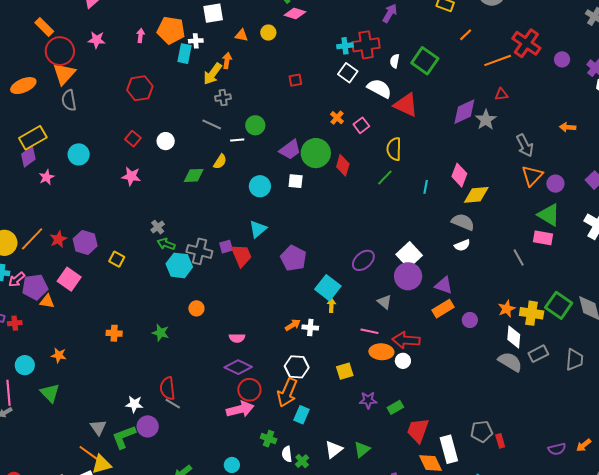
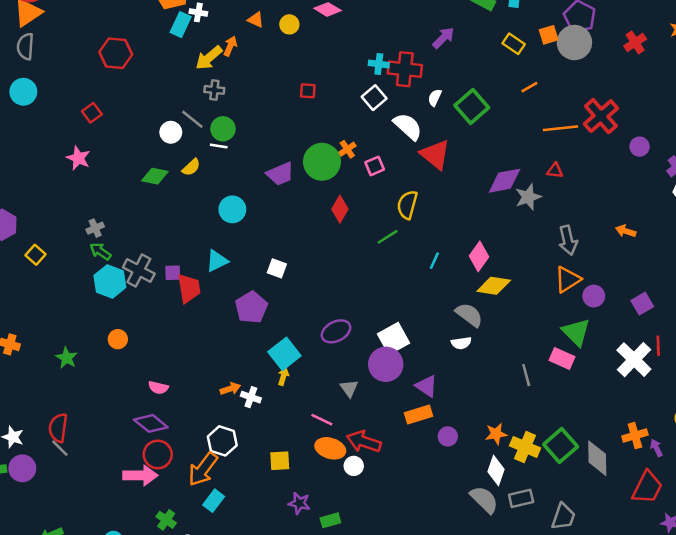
green circle: (255, 125) -> (223, 129), moved
white circle: (166, 141) -> (171, 132), moved
green circle: (316, 153) -> (322, 162), moved
cyan circle: (79, 154) -> (23, 92), moved
white square: (296, 181) -> (277, 268), moved

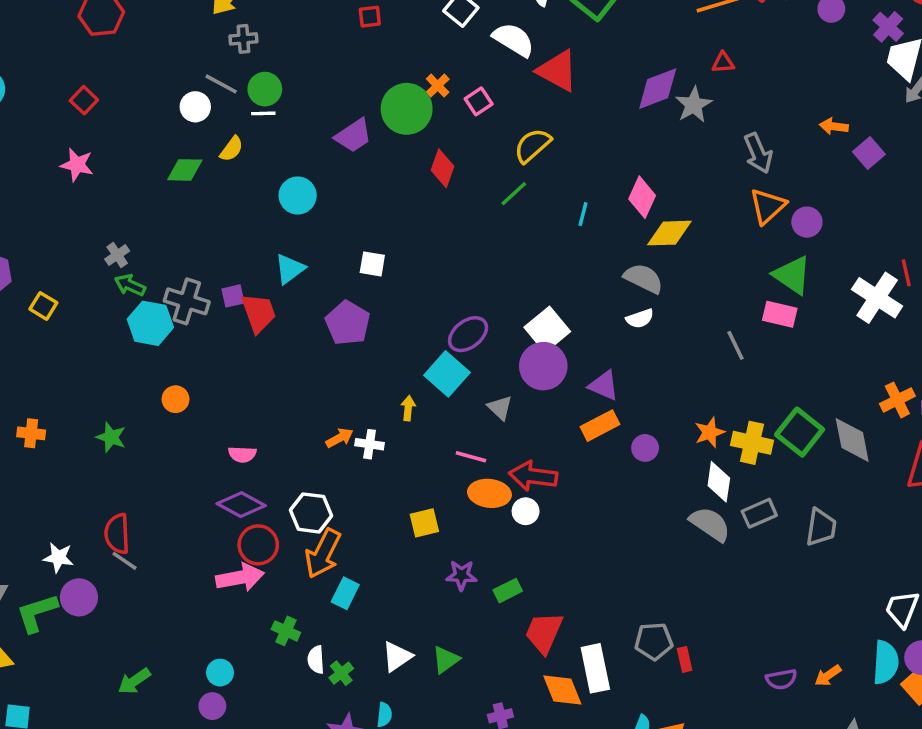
yellow semicircle: (407, 205) -> (532, 145), turned 44
purple square: (642, 304) -> (869, 153), moved
cyan square: (284, 354) -> (447, 374), moved
white hexagon: (222, 441) -> (311, 513), moved

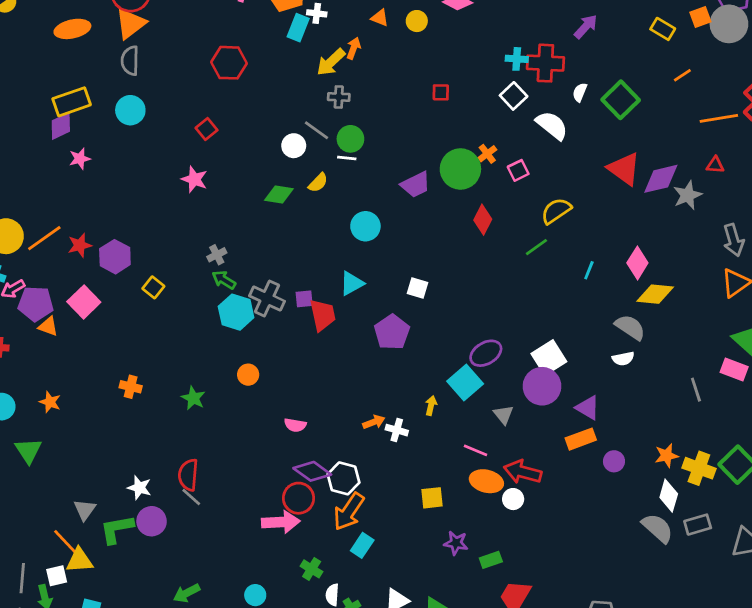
red triangle: (558, 71) -> (624, 169), moved
purple diamond: (241, 505) -> (312, 471), moved

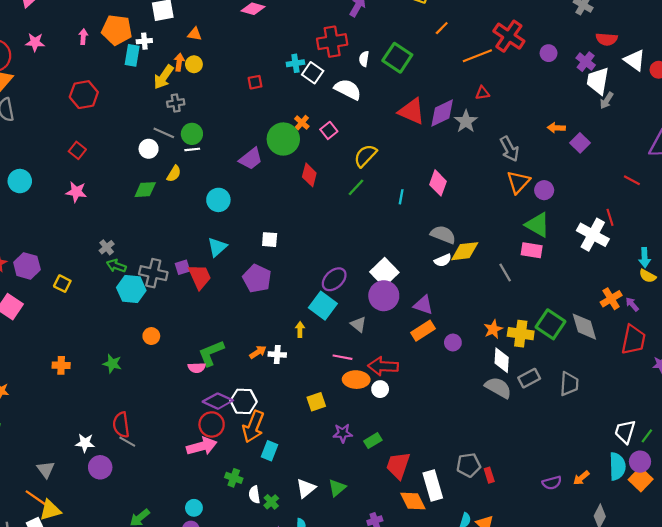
yellow circle: (417, 21) -> (194, 64), moved
cyan cross: (517, 59) -> (295, 63), moved
cyan circle: (130, 110) -> (20, 181), moved
yellow diamond: (655, 294) -> (465, 251), moved
green L-shape: (117, 529) -> (211, 353), moved

